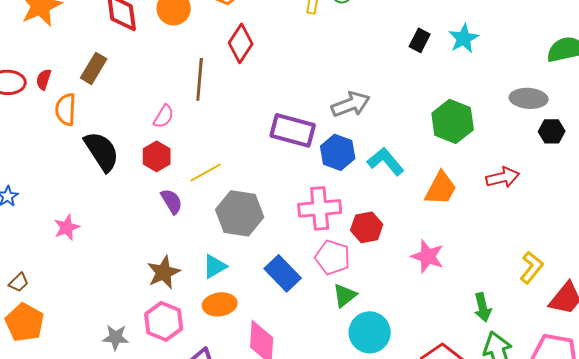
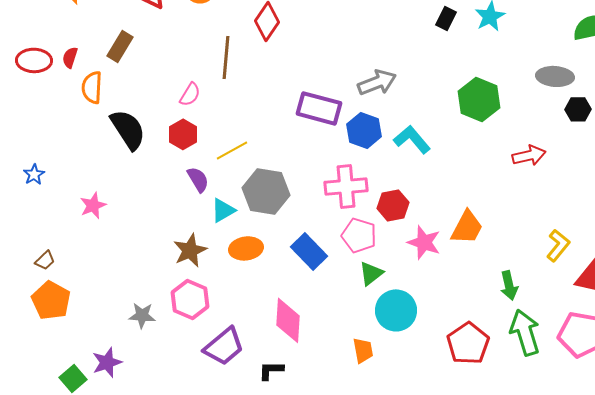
orange trapezoid: (441, 188) -> (467, 227), moved
pink star: (428, 256) -> (424, 242), moved
cyan triangle: (215, 266) -> (223, 210), moved
orange ellipse: (220, 304) -> (246, 248), moved

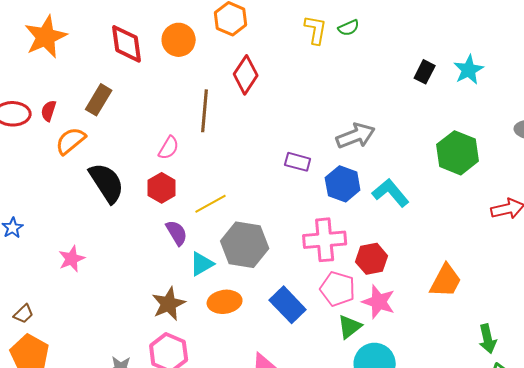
orange semicircle: (92, 87) -> (71, 141), turned 48
purple rectangle: (319, 108) -> (298, 162), size x0.6
pink star: (424, 242) -> (379, 302), moved

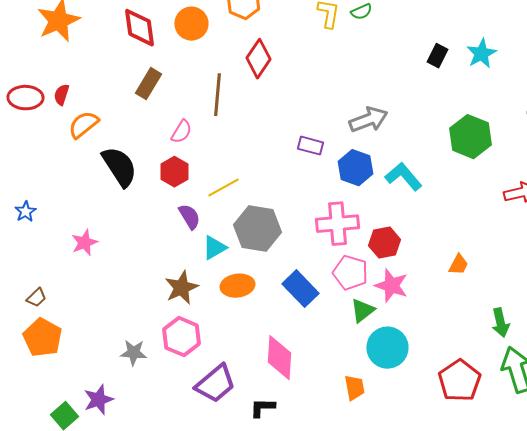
brown rectangle: (99, 100) -> (148, 84), moved
orange trapezoid: (446, 281) -> (458, 265), size x0.6

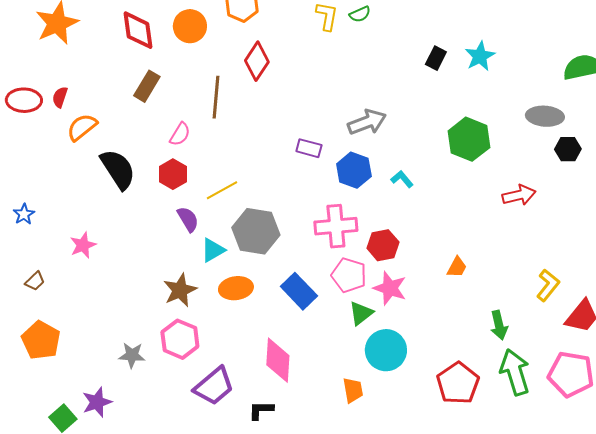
cyan L-shape: (403, 177) -> (402, 179), size x0.6
brown trapezoid: (36, 298) -> (35, 281), moved

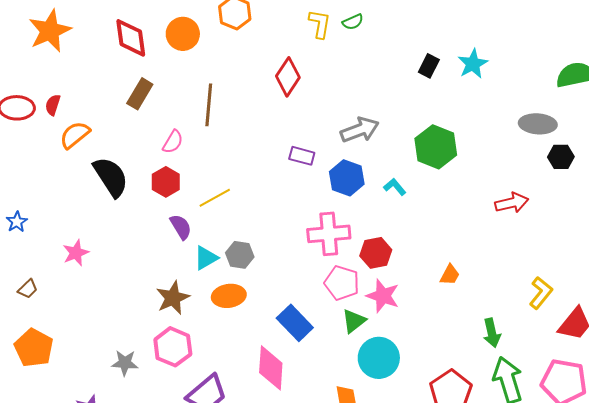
red diamond: (257, 61) -> (288, 77), moved
green hexagon: (469, 139) -> (436, 147), moved
gray hexagon: (256, 231) -> (240, 255), moved, size x0.6
blue rectangle: (299, 291) -> (295, 323), moved

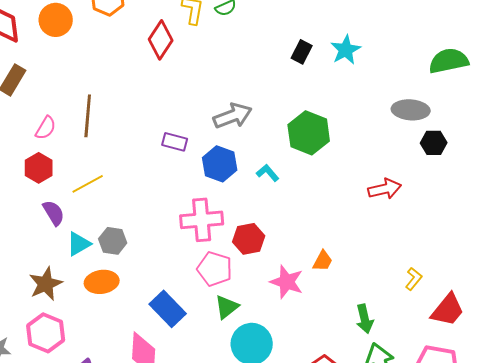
red diamond: (288, 77) -> (161, 40), moved
brown line: (209, 105) -> (88, 116), moved
yellow L-shape: (541, 293) -> (414, 279), size x0.7
pink star: (383, 296) -> (287, 282), moved

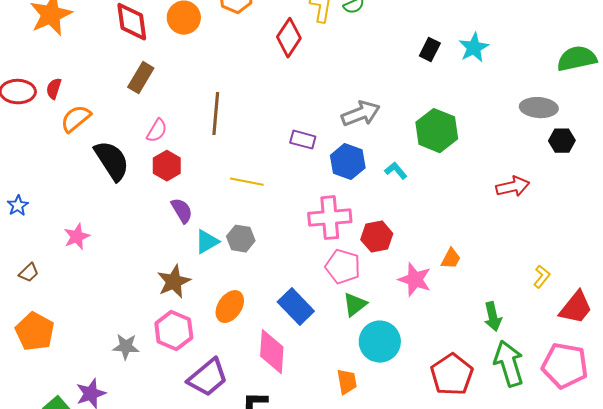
pink semicircle: (46, 128) -> (157, 131), moved
yellow line: (88, 184) -> (247, 182), moved, turned 40
orange ellipse: (102, 282) -> (230, 307), moved, turned -48

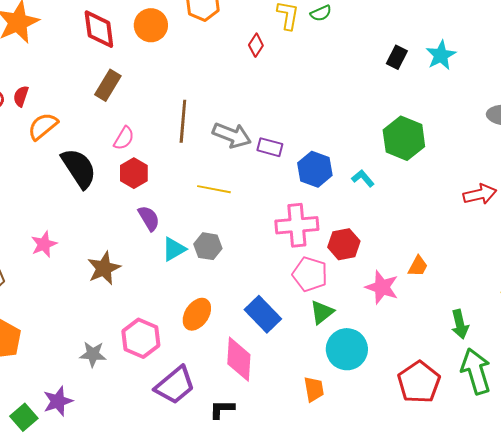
red diamond: (289, 38) -> (256, 45), size x0.6
gray arrow: (361, 114) -> (232, 135), moved, turned 42
brown star: (174, 282) -> (104, 268), moved

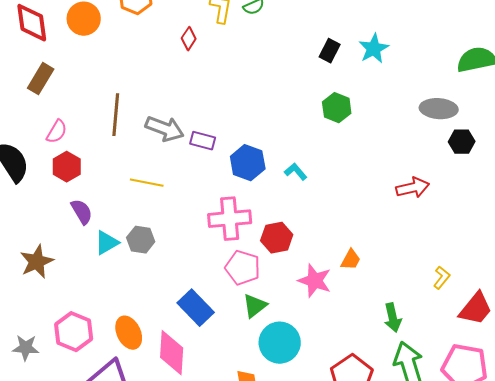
green hexagon: (404, 138) -> (337, 108), moved, size x0.7
orange ellipse: (197, 314) -> (129, 333), moved, turned -60

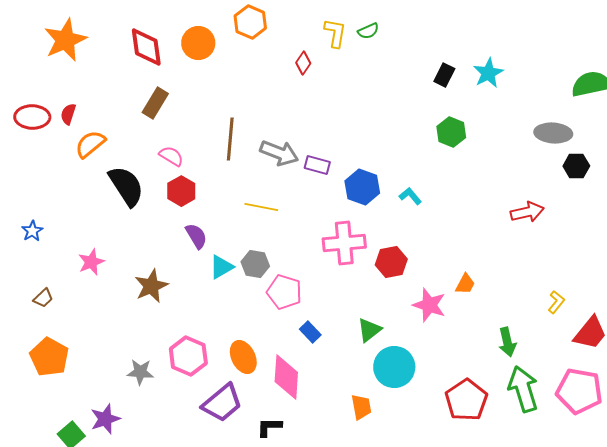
pink semicircle: (57, 132) -> (171, 156), turned -90
pink pentagon: (243, 268) -> (284, 292), moved
blue rectangle: (196, 308) -> (310, 332), size x0.6

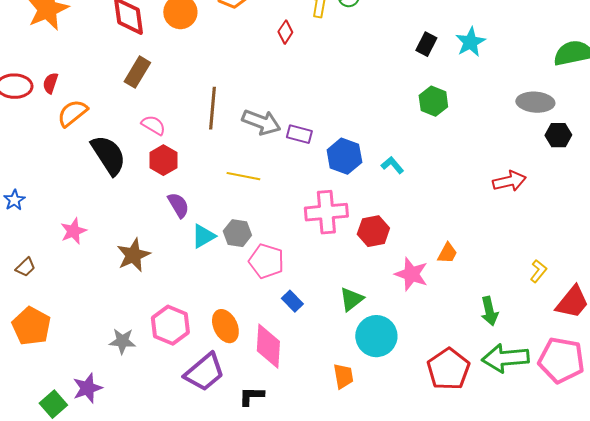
green arrow: (523, 389) -> (505, 358), turned -78

